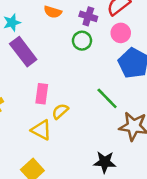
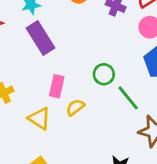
green circle: (82, 41) -> (104, 74), moved
yellow triangle: (41, 130) -> (39, 118), moved

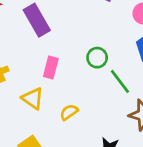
yellow semicircle: (75, 107) -> (69, 112), moved

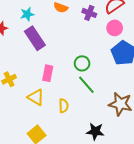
green line: (120, 81) -> (86, 85), moved
yellow semicircle: (69, 112) -> (64, 106), turned 128

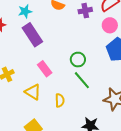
purple cross: (89, 13) -> (85, 11), turned -32
pink rectangle: (48, 73) -> (45, 69), turned -49

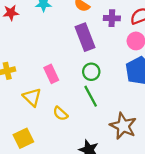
purple rectangle: (32, 35) -> (85, 37), moved
yellow semicircle: (60, 100) -> (60, 114), turned 120

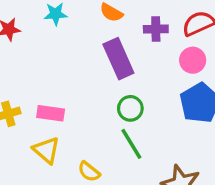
pink rectangle: (51, 74) -> (51, 113), moved, turned -54

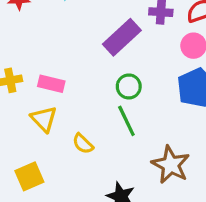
purple rectangle: (118, 59) -> (122, 37), turned 66

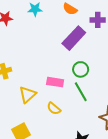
pink rectangle: (51, 84) -> (55, 82), moved
yellow triangle: (44, 119) -> (27, 94), turned 36

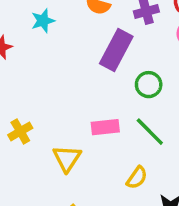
green circle: (81, 69) -> (149, 85), moved
yellow semicircle: (54, 108) -> (137, 178), moved, turned -80

